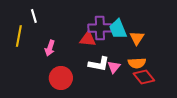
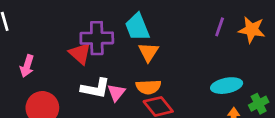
cyan trapezoid: (118, 29) -> (137, 27), moved
red triangle: (88, 39) -> (80, 53), turned 36

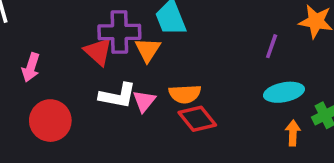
purple line: (220, 27) -> (272, 46), moved
orange triangle: (148, 52) -> (148, 50), moved

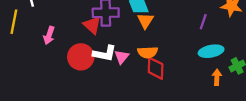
orange triangle: (148, 50) -> (145, 21), moved
red diamond: (197, 119) -> (156, 68), turned 40
red circle: (50, 121) -> (81, 57), moved

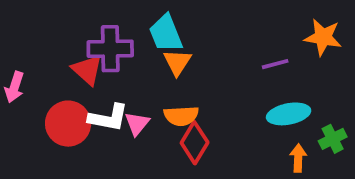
purple line: (203, 22) -> (275, 64), turned 56
red diamond: (156, 68) -> (195, 143), turned 30

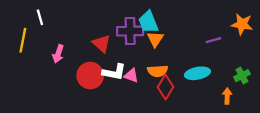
purple cross: (110, 49) -> (130, 31), moved
cyan ellipse: (289, 114) -> (197, 73), moved
pink triangle: (137, 124) -> (131, 76), turned -49
green cross: (333, 139) -> (242, 76), moved

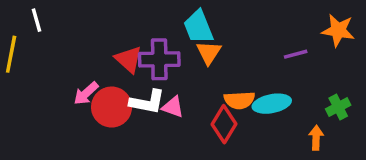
purple cross: (130, 31) -> (159, 59), moved
pink arrow: (58, 54) -> (86, 93), moved, turned 30
orange semicircle: (158, 71) -> (239, 100), moved

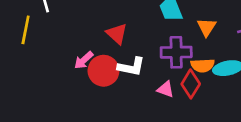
orange triangle: (209, 52) -> (207, 27), moved
purple cross: (159, 59) -> (176, 52), moved
pink triangle: (173, 107) -> (166, 89), moved

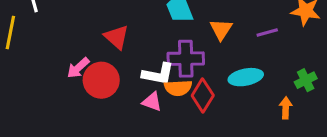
orange semicircle: (203, 65) -> (178, 88), moved
white L-shape: (131, 67) -> (158, 74), moved
pink triangle: (166, 89) -> (152, 102), moved

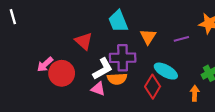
red triangle: (117, 37) -> (84, 41), moved
white L-shape: (158, 74) -> (103, 69), turned -40
cyan ellipse: (246, 77) -> (166, 71), turned 40
red diamond: (203, 96) -> (153, 87), moved

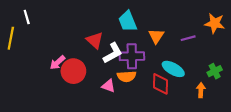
white L-shape: (103, 69) -> (113, 53), moved
red diamond: (153, 87) -> (160, 84), turned -30

